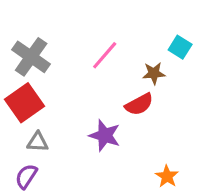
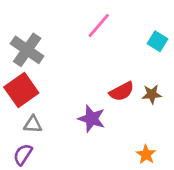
pink line: (105, 55) -> (99, 25), moved
brown star: (154, 73) -> (152, 94), moved

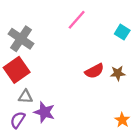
purple star: (92, 119) -> (44, 112), moved
orange star: (146, 155) -> (122, 120), moved

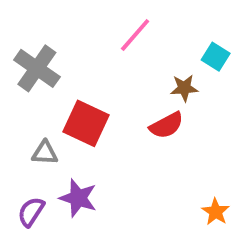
red square: (17, 70) -> (86, 123), moved, turned -30
brown star: (118, 73) -> (184, 88), moved
gray triangle: (25, 97) -> (45, 153), moved

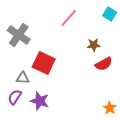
cyan square: (216, 57) -> (110, 14), moved
red semicircle: (167, 125) -> (104, 64), moved
purple semicircle: (31, 212) -> (15, 97), moved

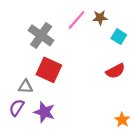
cyan square: (110, 14) -> (119, 37), moved
gray cross: (19, 35) -> (41, 35), moved
brown star: (94, 45) -> (100, 18), moved

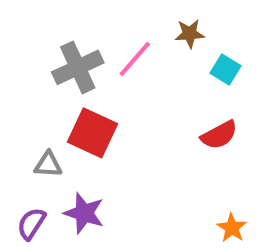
pink line: (77, 20) -> (135, 59), moved
gray cross: (41, 35) -> (78, 67), turned 30
purple semicircle: (17, 108) -> (31, 224), moved

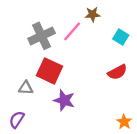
brown star: (190, 34) -> (92, 14), moved
purple star: (84, 213) -> (64, 100), moved

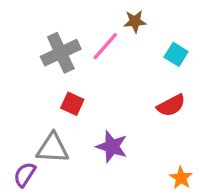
red square: (50, 71) -> (72, 104), size x0.6
gray triangle: (26, 88) -> (53, 148), moved, size x1.5
purple star: (64, 100) -> (112, 147), moved

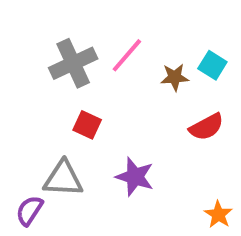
brown star: (135, 21) -> (175, 77), moved

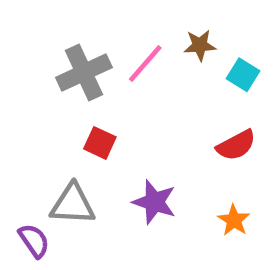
brown star: (175, 77) -> (200, 45), moved
purple semicircle: (29, 211) -> (34, 241), turned 112
orange star: (218, 214) -> (234, 220), moved

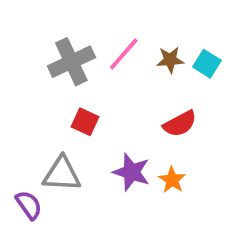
brown star: (200, 45) -> (170, 60), moved
red semicircle: (236, 145) -> (180, 124), moved
orange star: (234, 220) -> (172, 180), moved

